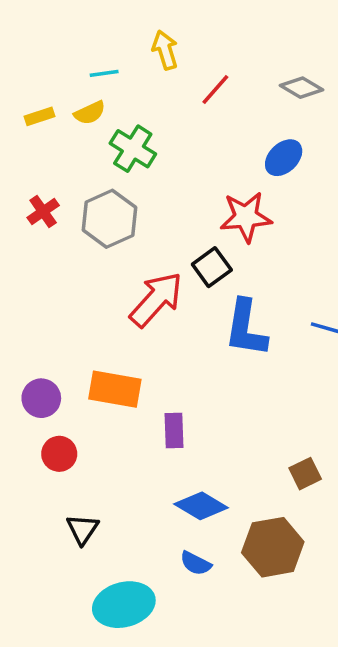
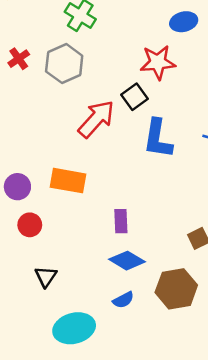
blue ellipse: (284, 158) -> (184, 22), turned 30
purple rectangle: (174, 430) -> (121, 221), moved
blue semicircle: (196, 563) -> (123, 300), turned -55

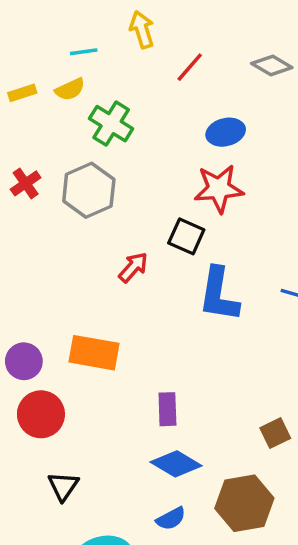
blue ellipse: (184, 22) -> (226, 132), moved
black square: (134, 97) -> (186, 236), turned -30
red arrow: (96, 119) -> (133, 267), size x0.6
red circle: (30, 225) -> (41, 414), size x1.4

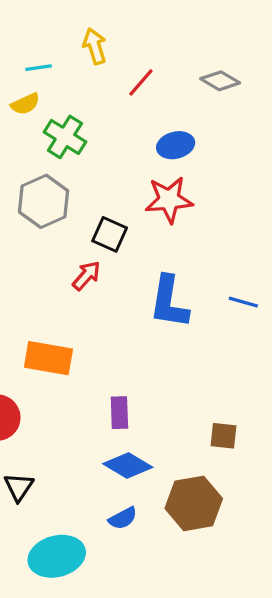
black square: (186, 236) -> (110, 234), moved
brown square: (275, 433) -> (223, 436), turned 32

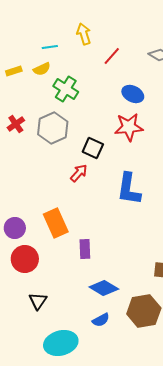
blue ellipse: (176, 145) -> (133, 94), turned 40
orange rectangle: (48, 358) -> (56, 223), turned 56
purple rectangle: (119, 413) -> (85, 249), moved

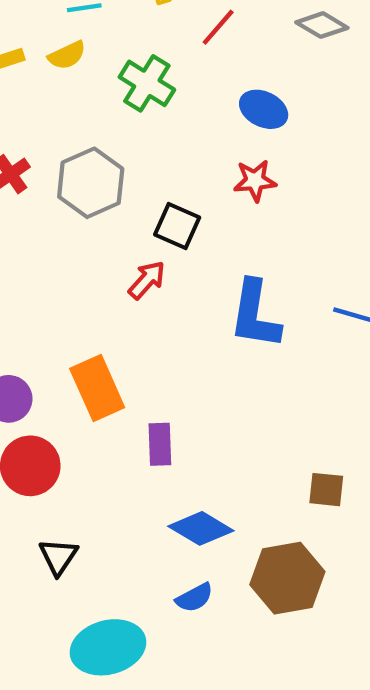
green cross: (66, 89) -> (147, 83), moved
red star: (129, 127) -> (255, 181), size x0.7

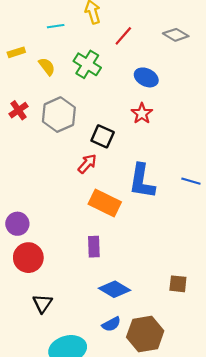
yellow semicircle: (67, 55) -> (47, 67), moved, turned -102
red star: (255, 181) -> (142, 113), turned -30
orange rectangle: (97, 388) -> (105, 203), moved, turned -40
brown square: (326, 490) -> (178, 284), moved
brown hexagon: (287, 578) -> (145, 334), moved

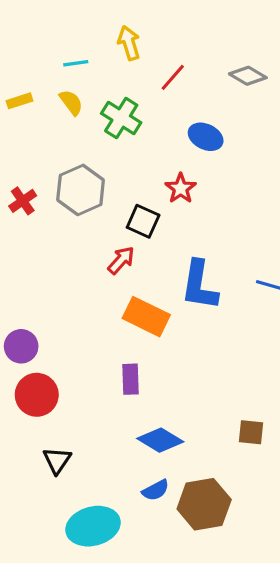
yellow semicircle: (47, 67) -> (71, 102), moved
red cross: (18, 110) -> (23, 201), moved
red star: (142, 113) -> (181, 188), moved

